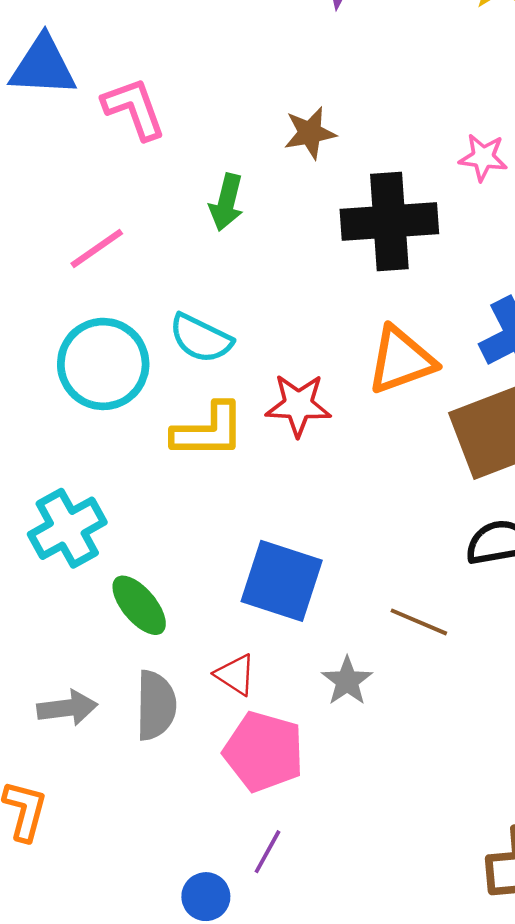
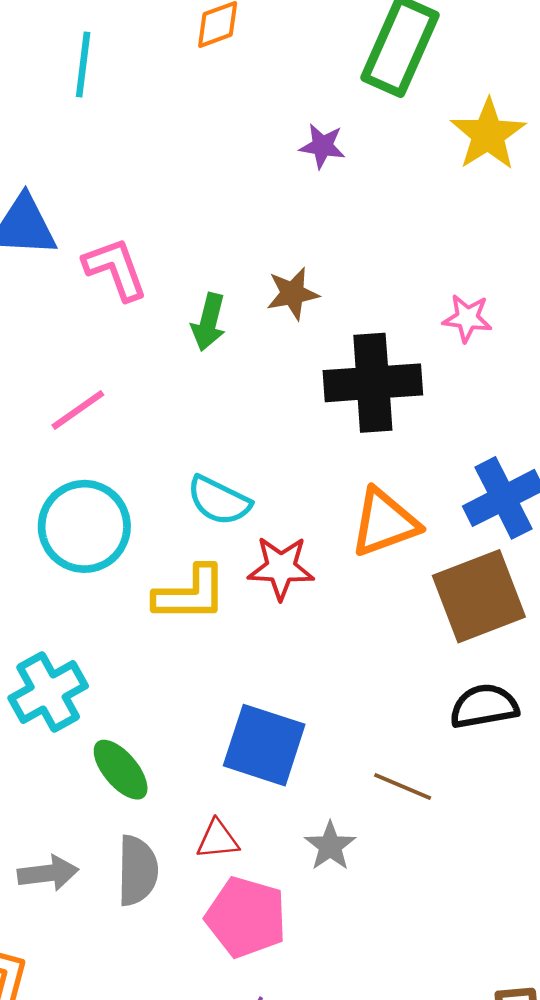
green arrow: (226, 202) -> (209, 322), moved
cyan semicircle: (201, 338) -> (219, 501), moved
red triangle: (235, 675) -> (218, 840), turned -39

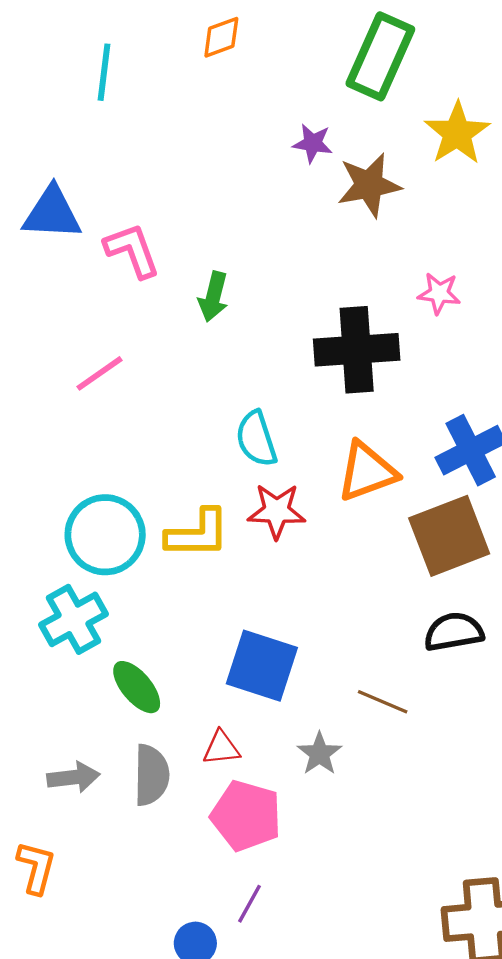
brown star: (293, 294) -> (369, 185), moved, size x1.4
cyan semicircle: (219, 501) -> (256, 439), moved, turned 46
cyan circle: (84, 526) -> (105, 535), moved

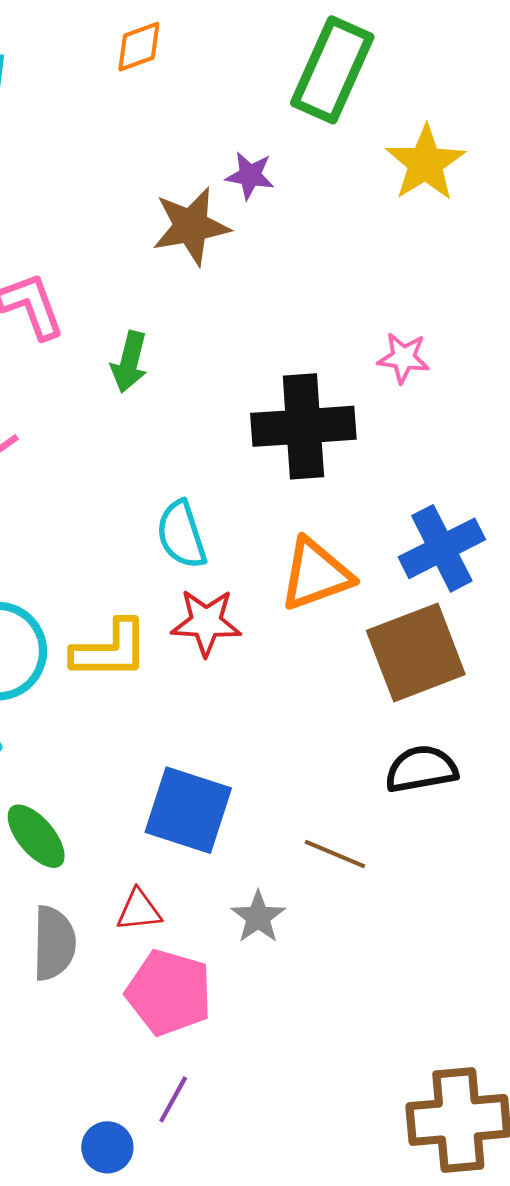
brown star: (369, 185) -> (191, 226), moved

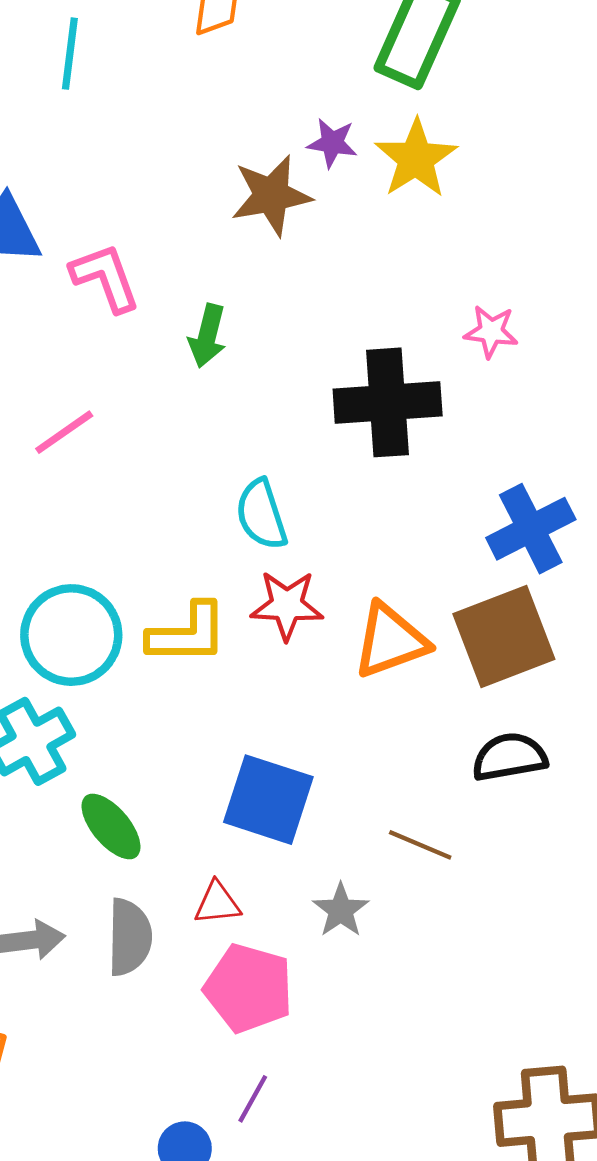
yellow star: (425, 163) -> (416, 159), moved
orange triangle: (316, 574) -> (390, 641), moved

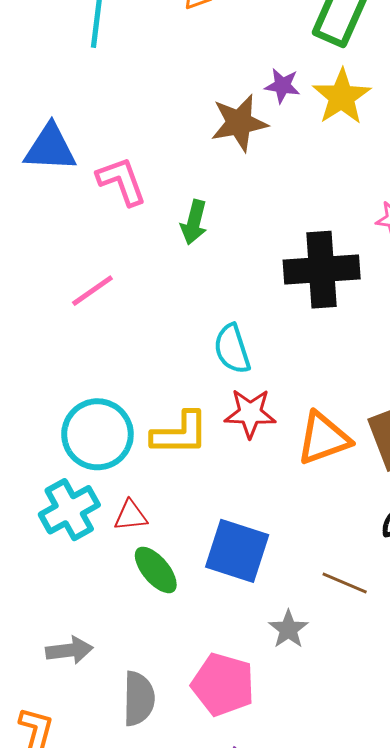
green ellipse: (111, 826) -> (156, 570), moved
red triangle: (217, 903) -> (131, 516), moved
gray semicircle: (129, 937) -> (139, 699), moved

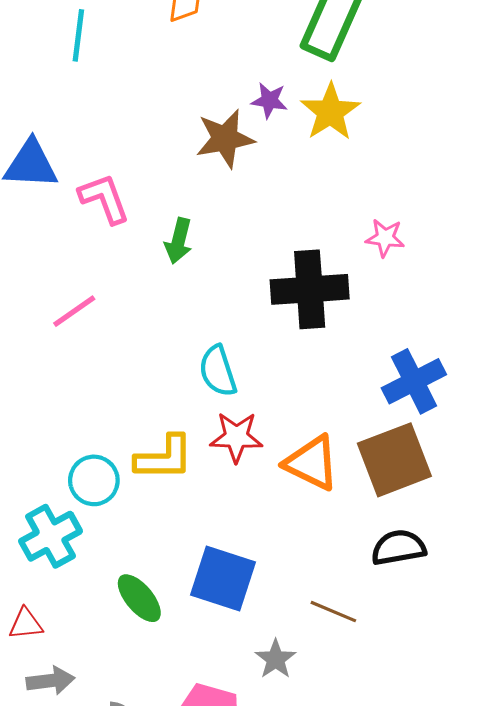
cyan circle: (97, 434) -> (94, 480), moved, size x0.7
orange triangle: (324, 438) -> (312, 463), turned 46
red triangle: (131, 516) -> (26, 624), moved

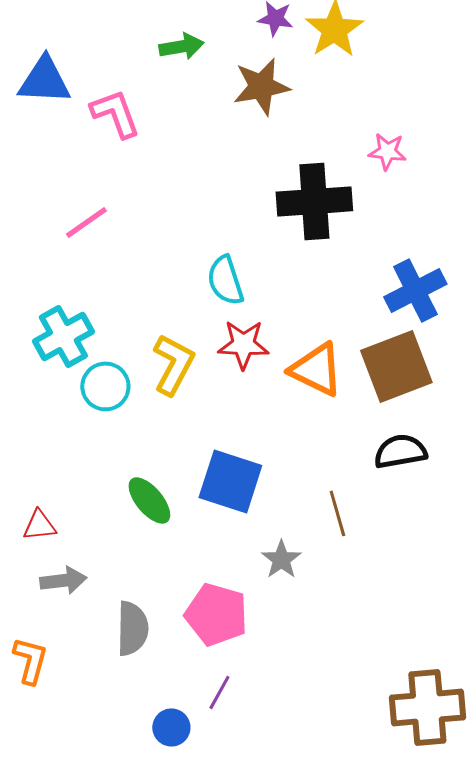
brown star: (225, 139) -> (261, 86), moved
green arrow: (179, 241) -> (181, 46), moved, turned -114
yellow L-shape: (164, 458) -> (173, 364), turned -62
cyan cross: (51, 536) -> (63, 336), moved
brown line: (333, 612) -> (337, 513), turned 51

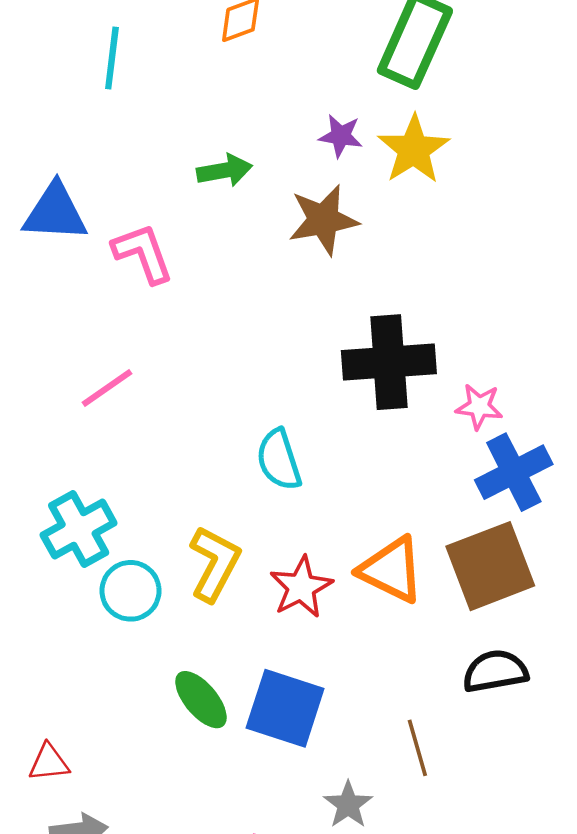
pink star: (387, 151) -> (479, 407), moved
red star: (243, 344) -> (301, 587), moved, turned -30
green ellipse: (149, 500) -> (201, 700), moved

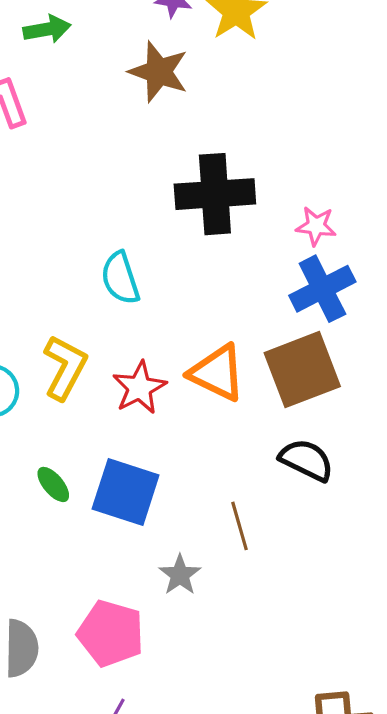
green arrow: (224, 170) -> (47, 29), moved
brown star: (323, 220) -> (159, 72), turned 30
pink star: (479, 407) -> (316, 226), moved
black semicircle: (495, 671) -> (306, 460), turned 36
green ellipse: (201, 700) -> (53, 484), size x0.7

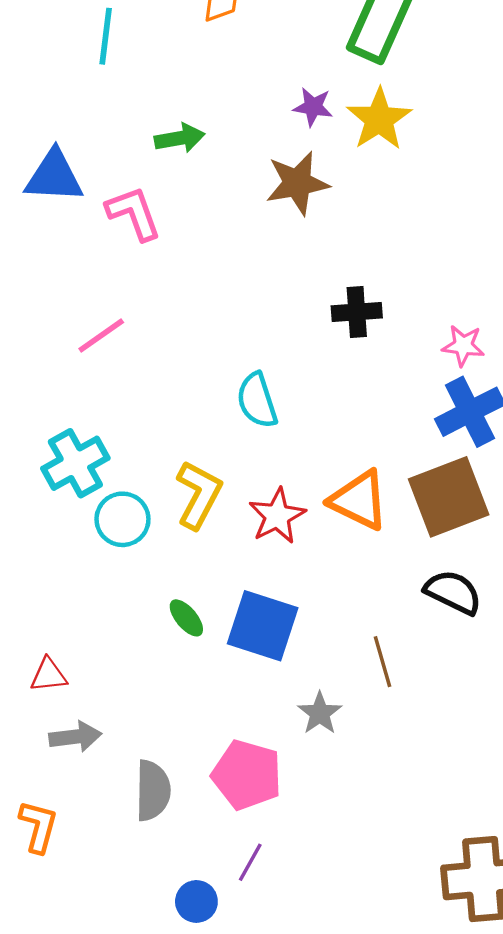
brown star: (159, 72) -> (297, 183), turned -30
black cross: (215, 194) -> (357, 312), size x0.6

